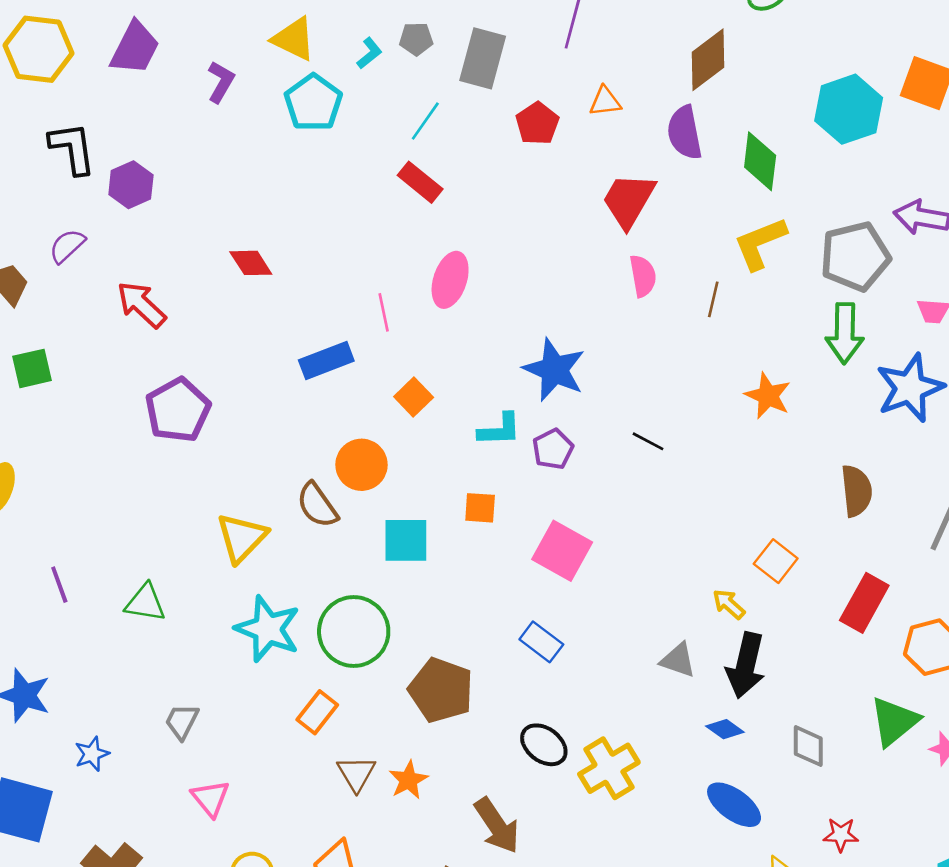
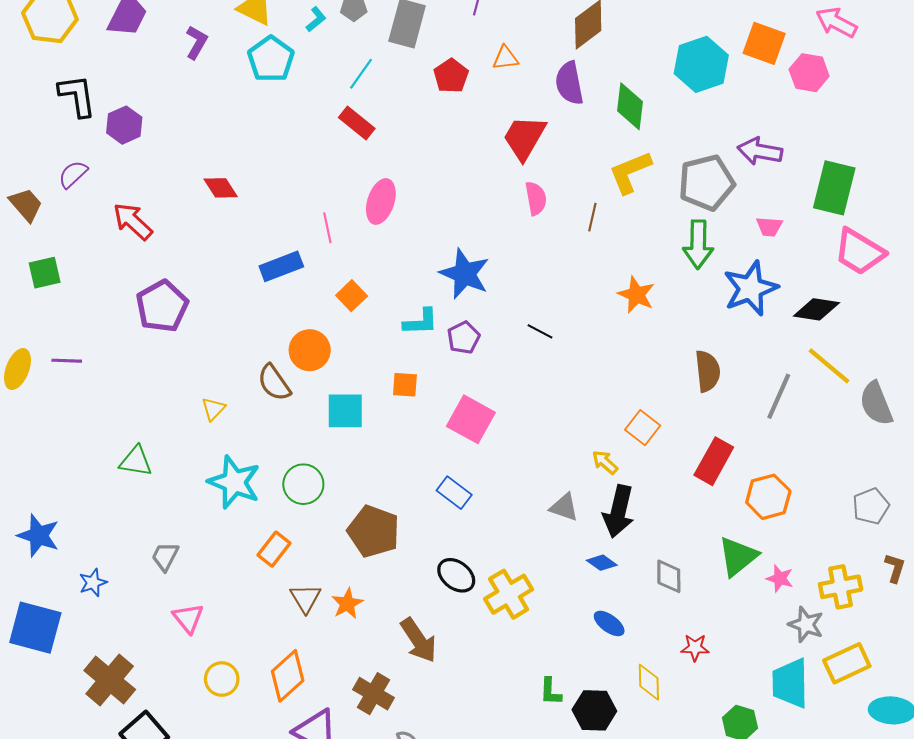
yellow triangle: (242, 538) -> (213, 409), size x0.6
purple line: (59, 585) -> (67, 361), moved, turned -68
green circle: (354, 631) -> (303, 484), size x0.7
blue ellipse: (734, 805) -> (609, 623), size x0.7

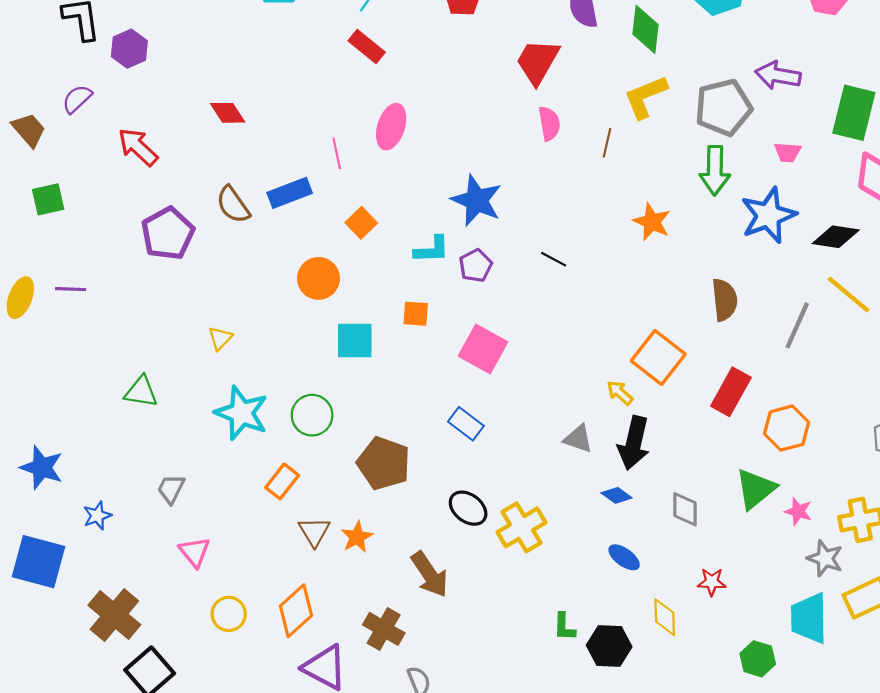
brown semicircle: (274, 383) -> (233, 205), moved
orange square: (643, 428) -> (658, 357), size x1.5

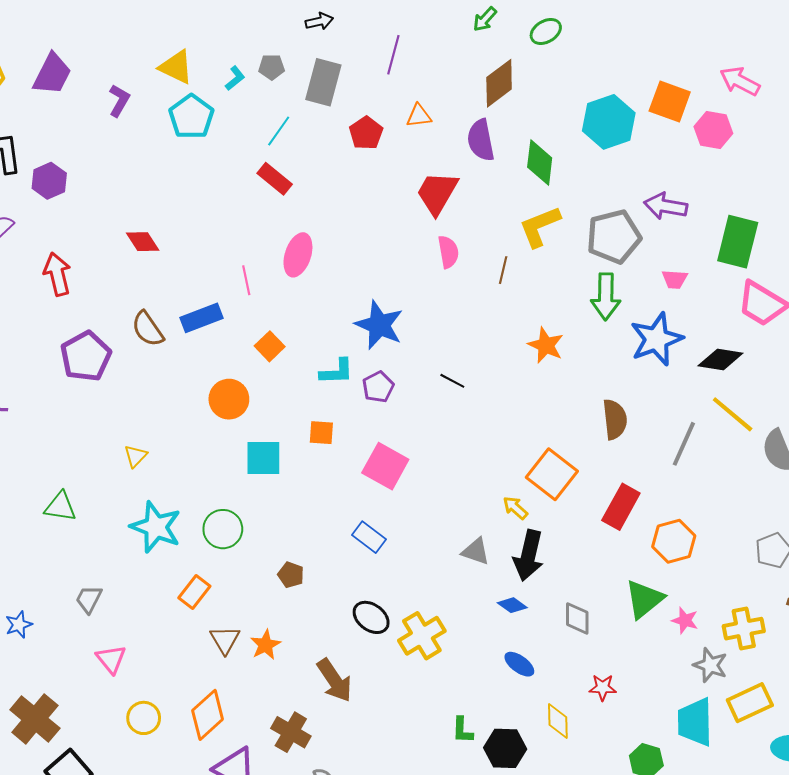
red arrow: (138, 147) -> (57, 274), turned 33
brown pentagon: (384, 463) -> (291, 575), size x0.5

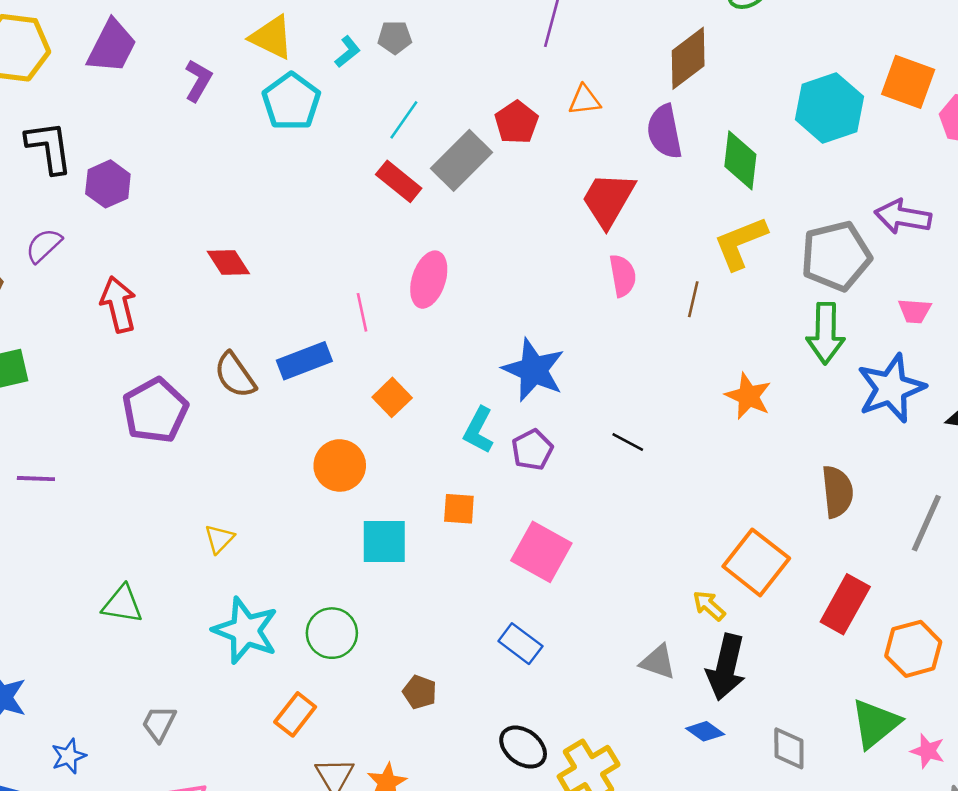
gray rectangle: (323, 82) -> (462, 160), moved, turned 30
cyan L-shape: (337, 372) -> (479, 430), turned 120

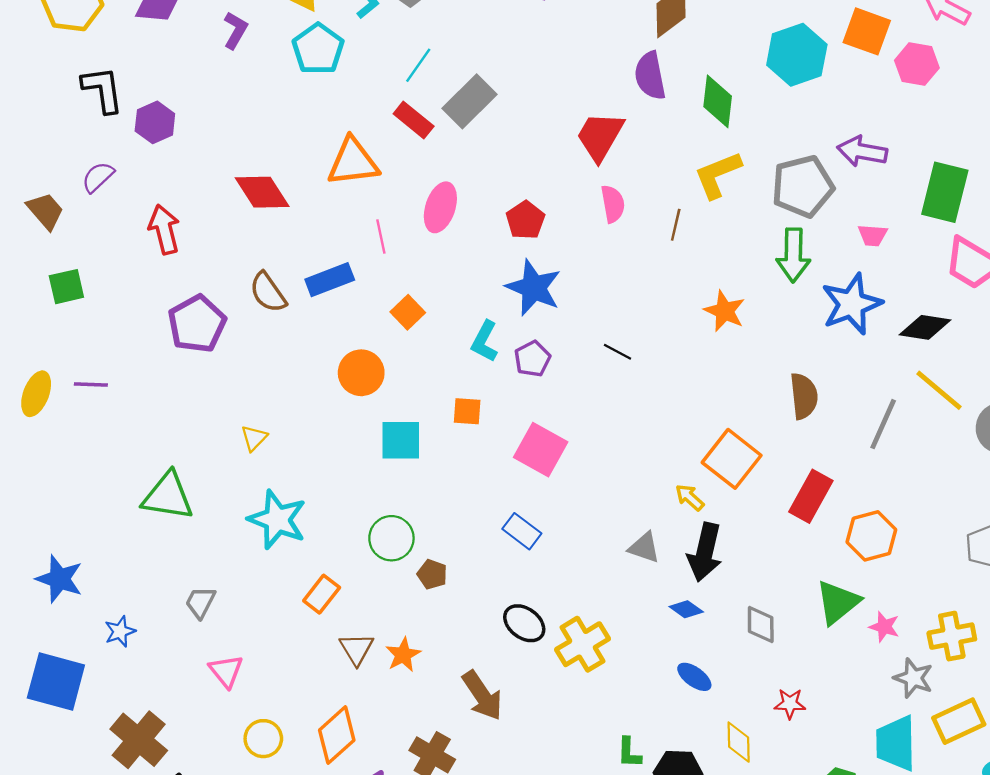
orange triangle: (585, 100) -> (353, 162), moved, size x1.8
red pentagon: (517, 122) -> (525, 220), moved
red diamond: (228, 263) -> (262, 192), size x1.4
green triangle: (122, 604) -> (168, 496), size x1.4
green circle: (332, 633) -> (391, 538), moved

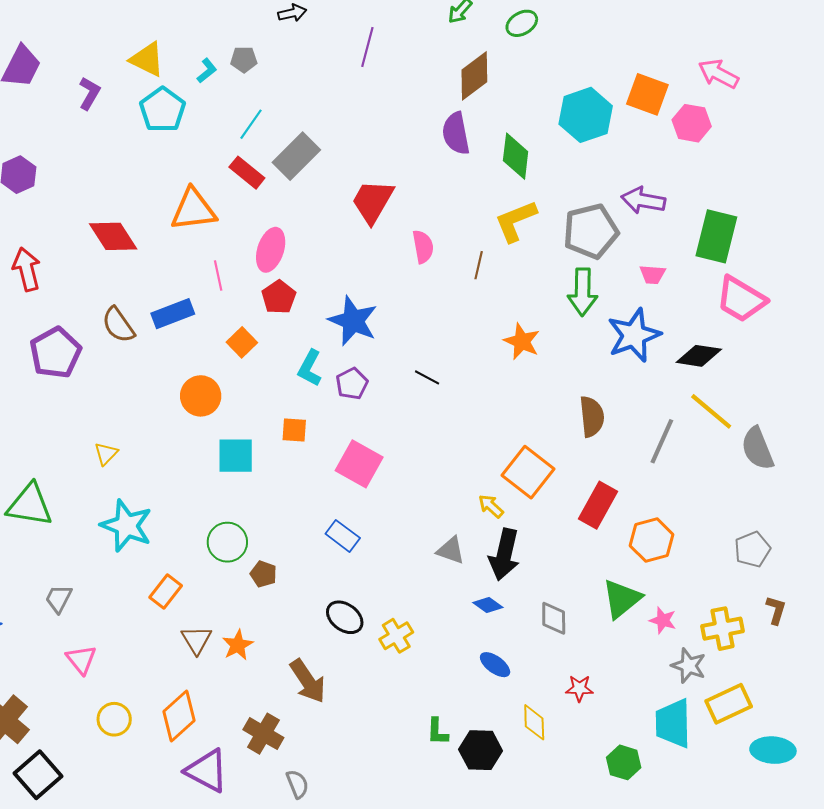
red trapezoid: (600, 136) -> (373, 201), moved
red pentagon: (525, 220) -> (279, 297), moved
yellow cross: (583, 644) -> (396, 636), size x0.7

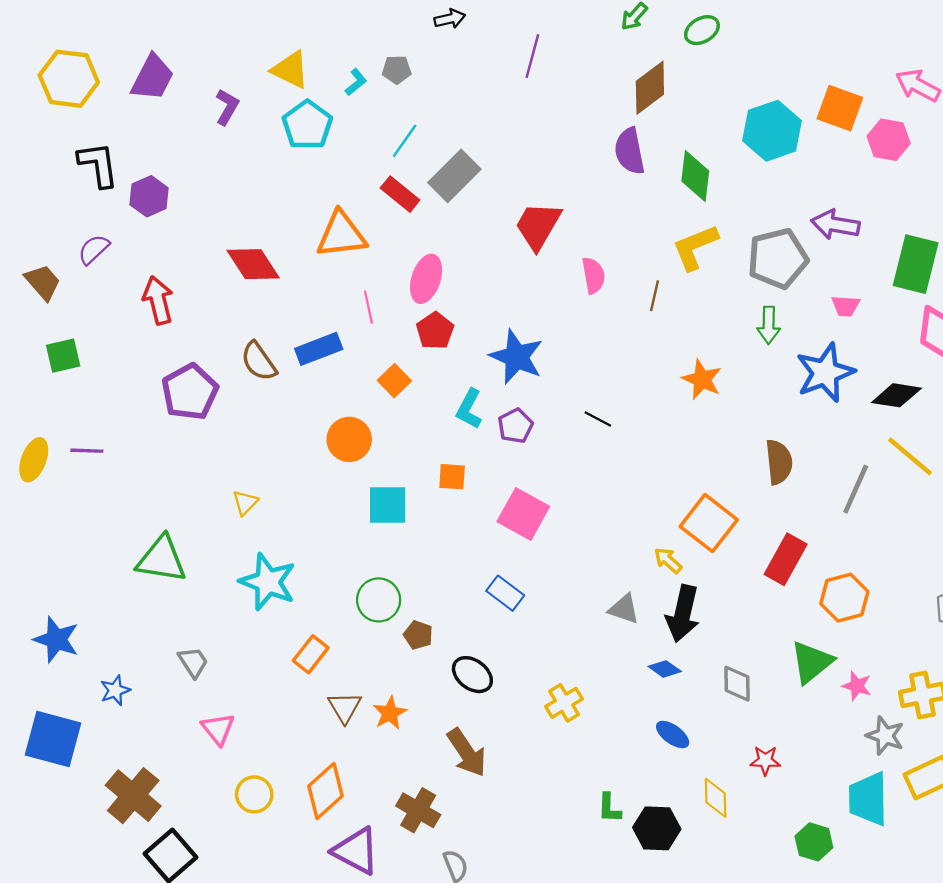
green arrow: (583, 292) -> (769, 325), size x0.7
gray trapezoid: (59, 599) -> (193, 662), turned 120
black ellipse: (345, 617) -> (472, 675), moved

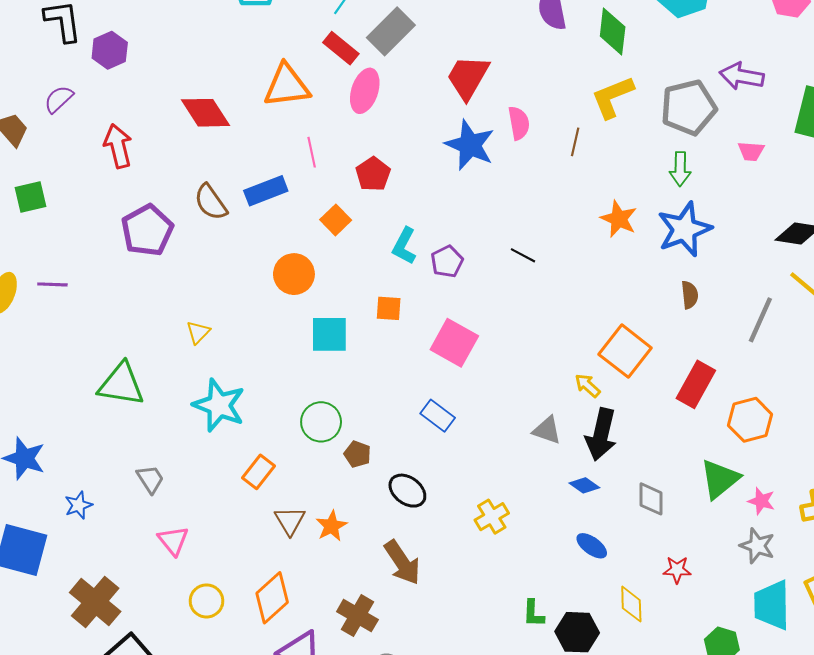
pink ellipse: (426, 279) -> (365, 91), moved
blue star: (517, 357) -> (470, 145), moved
blue star: (825, 373) -> (684, 229), moved
brown semicircle: (779, 462) -> (690, 295), size x0.7
gray star: (885, 736) -> (757, 546), moved

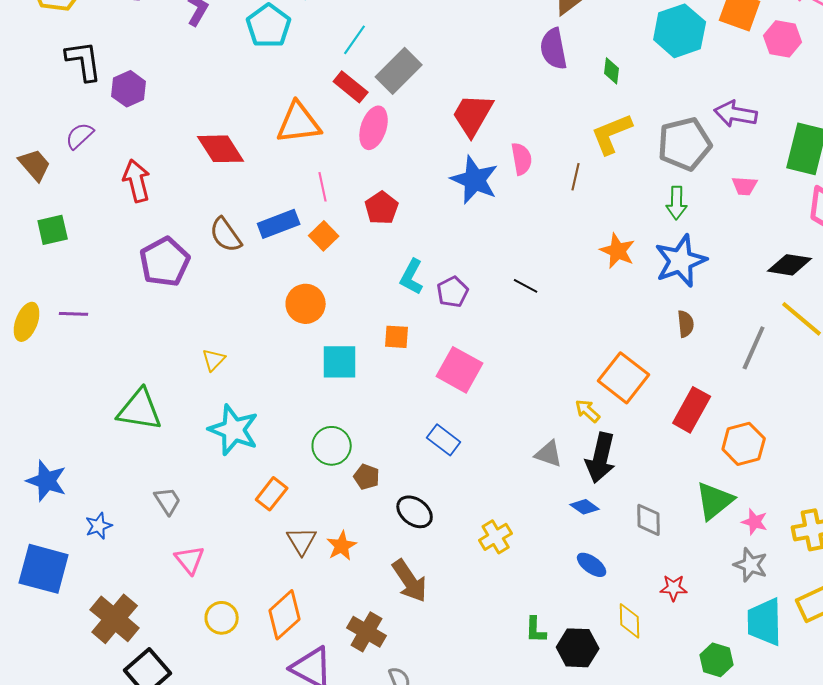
green diamond: (613, 31) -> (612, 71), size x0.6
orange square: (336, 220) -> (324, 236), moved

